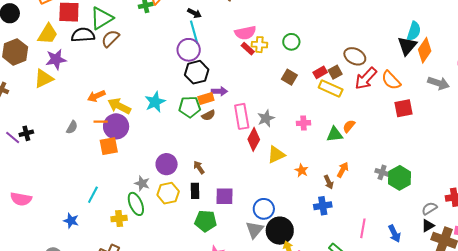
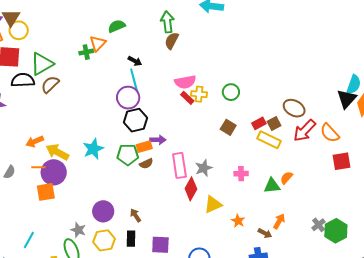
gray cross: (382, 172) -> (318, 225), turned 32
brown arrow: (329, 182) -> (265, 233), turned -40

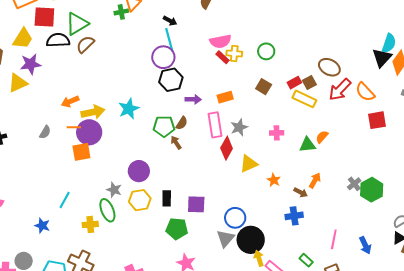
orange rectangle: (144, 147) -> (225, 97), moved
yellow arrow: (57, 152) -> (93, 112), turned 140
green pentagon: (128, 155) -> (164, 126), moved
brown semicircle: (146, 164) -> (182, 123), turned -32
brown arrow: (136, 215) -> (176, 143), moved

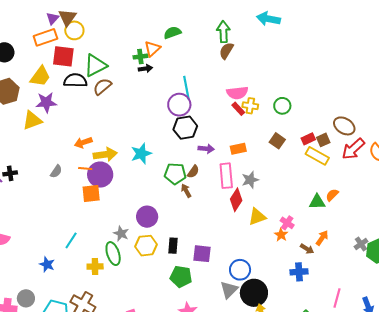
black arrow: (170, 21) -> (145, 69), moved, turned -40
pink cross: (277, 133) -> (287, 223), moved, turned 32

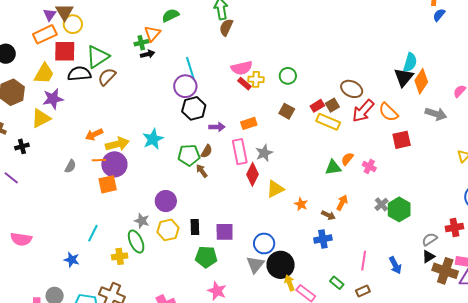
black cross: (10, 173) -> (22, 146), moved
pink cross: (287, 223) -> (369, 166), moved

